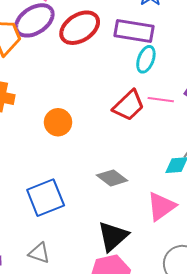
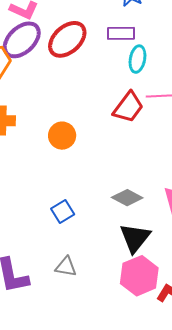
purple rectangle: (134, 31) -> (121, 33), size x0.7
gray diamond: (112, 178) -> (127, 198), moved
blue square: (46, 198) -> (63, 211), size x0.6

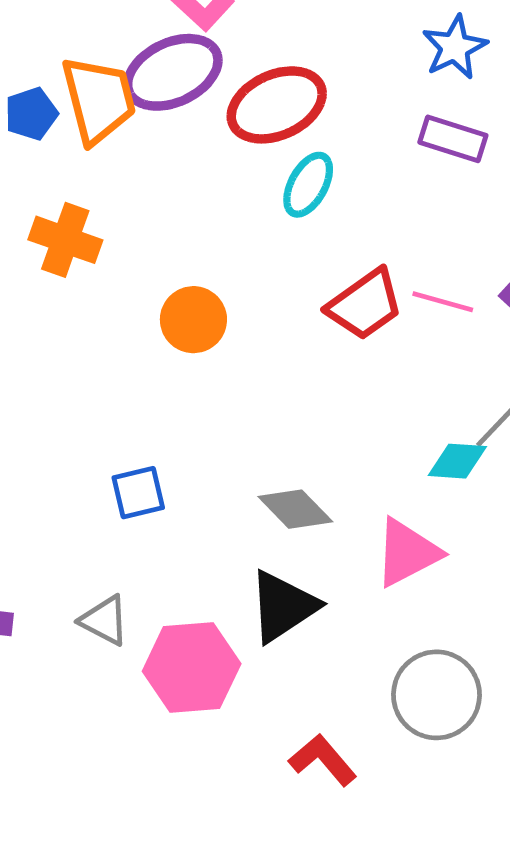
purple rectangle: (121, 33) -> (453, 139), moved
cyan ellipse: (137, 59) -> (308, 185), moved
pink hexagon: (139, 276) -> (192, 668), moved

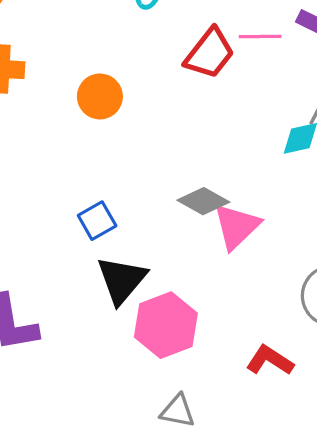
pink triangle: (407, 553) -> (237, 226), moved
black triangle: (283, 606) -> (122, 280), moved
gray triangle: (104, 620) -> (178, 411), moved

